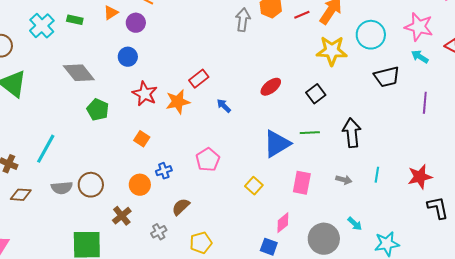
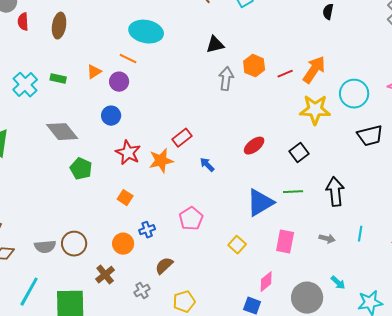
cyan line: (46, 149) -> (29, 292), moved

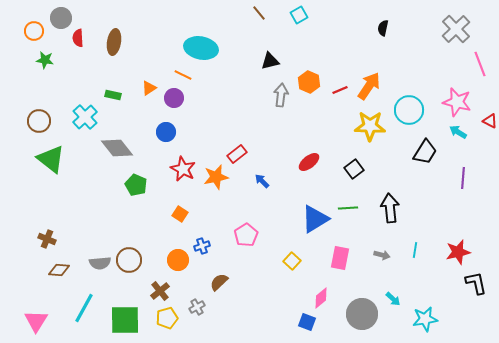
cyan cross: (25, 85) -> (85, 117), moved
black trapezoid: (370, 136) -> (425, 152), turned -44
yellow pentagon: (184, 302) -> (167, 318), moved

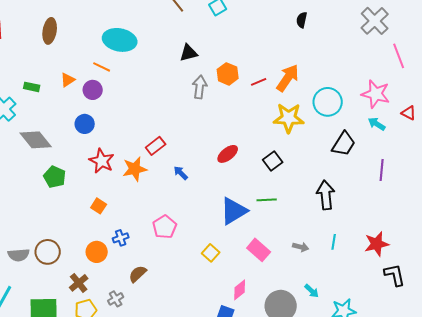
brown ellipse: (114, 42) -> (50, 31), moved
black arrow: (390, 208) -> (326, 195), moved
pink rectangle: (340, 258) -> (259, 250), turned -60

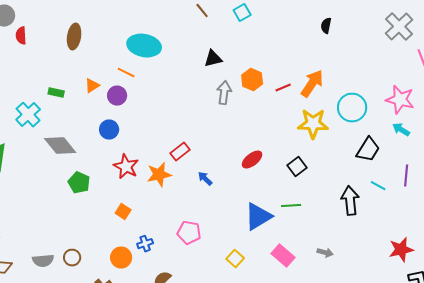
pink pentagon: (165, 227) -> (189, 233), turned -30
cyan line: (334, 242) -> (378, 186), moved, turned -70
brown circle: (48, 252) -> (72, 258), size x0.7

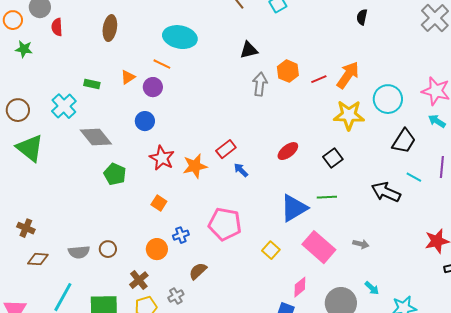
red rectangle: (180, 152) -> (226, 149), moved
black arrow: (350, 201) -> (386, 192), turned -60
pink pentagon: (189, 233) -> (225, 224), size x1.4
pink rectangle: (283, 256) -> (319, 247), size x1.4

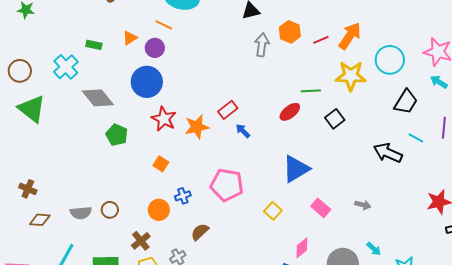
blue circle: (145, 121) -> (147, 82), size x1.6
green line: (327, 197) -> (311, 91), moved
pink rectangle: (319, 247) -> (321, 208), size x0.6

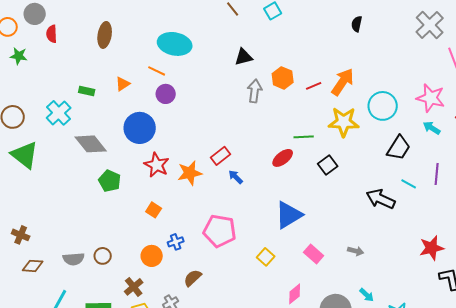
purple circle: (155, 48) -> (166, 94), moved

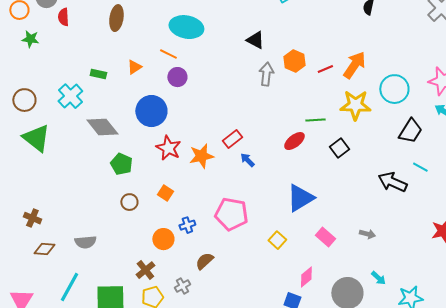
black triangle: (244, 57) -> (255, 40), turned 42
brown circle: (103, 256) -> (129, 202), moved

